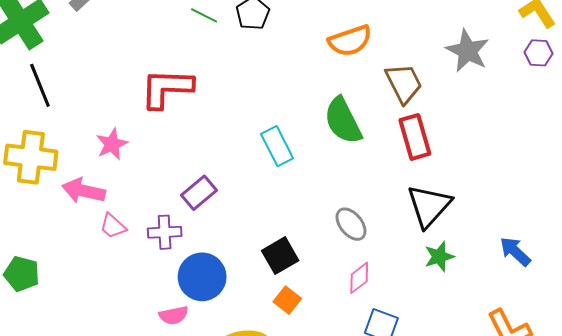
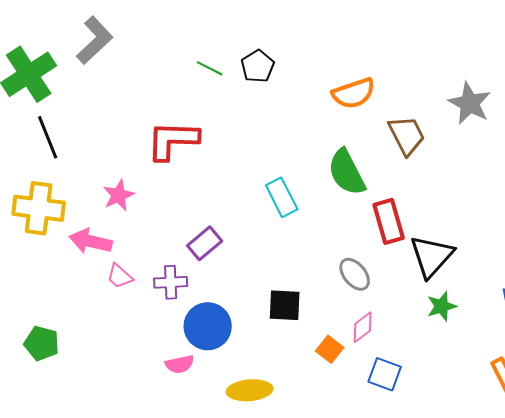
red rectangle: (415, 137) -> (389, 221), moved
black square: (280, 256) -> (285, 305), turned 33
green pentagon: (22, 274) -> (42, 343), moved
orange square: (287, 300) -> (330, 349), moved

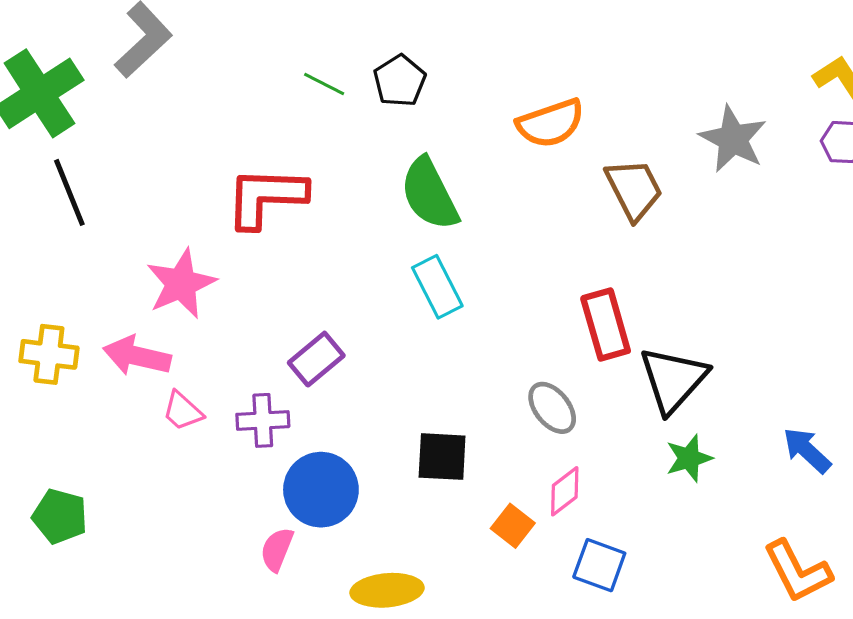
green semicircle: (347, 172) -> (429, 194), moved
pink star: (119, 195) -> (181, 284), size x1.4
yellow cross: (39, 208) -> (49, 354), moved, size x0.7
pink semicircle: (180, 364) -> (277, 549), turned 124

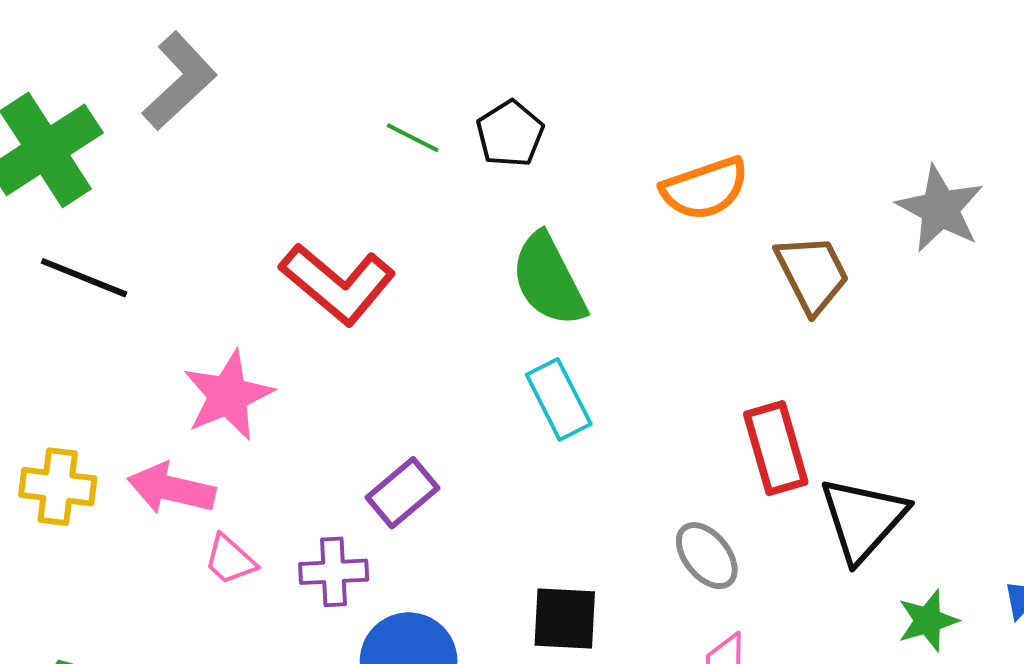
black line: (69, 192) -> (84, 278), turned -46
red L-shape: (266, 197) -> (338, 284), turned -142
green star: (689, 458) -> (928, 621), moved

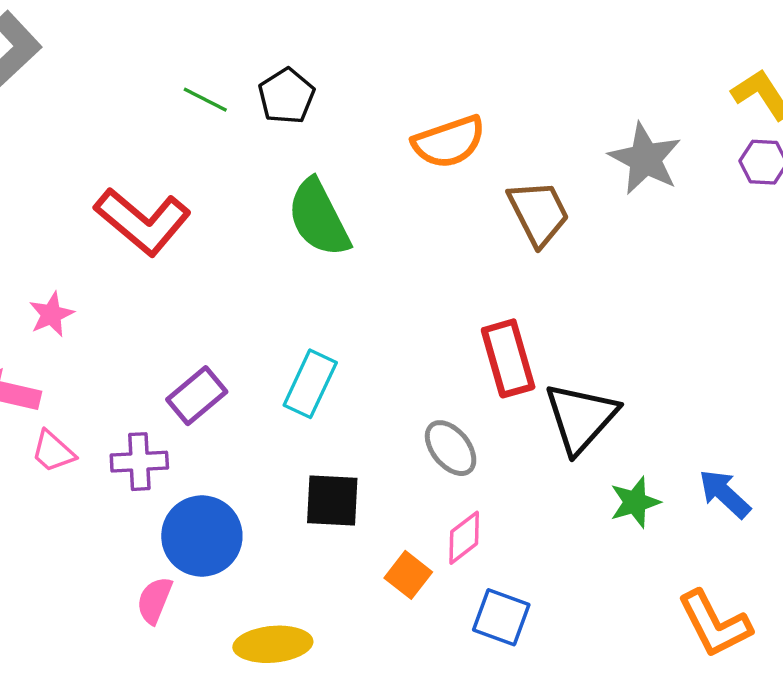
pink star: (228, 395) -> (51, 314), size x0.6
cyan rectangle: (559, 399) -> (310, 384), moved, turned 52

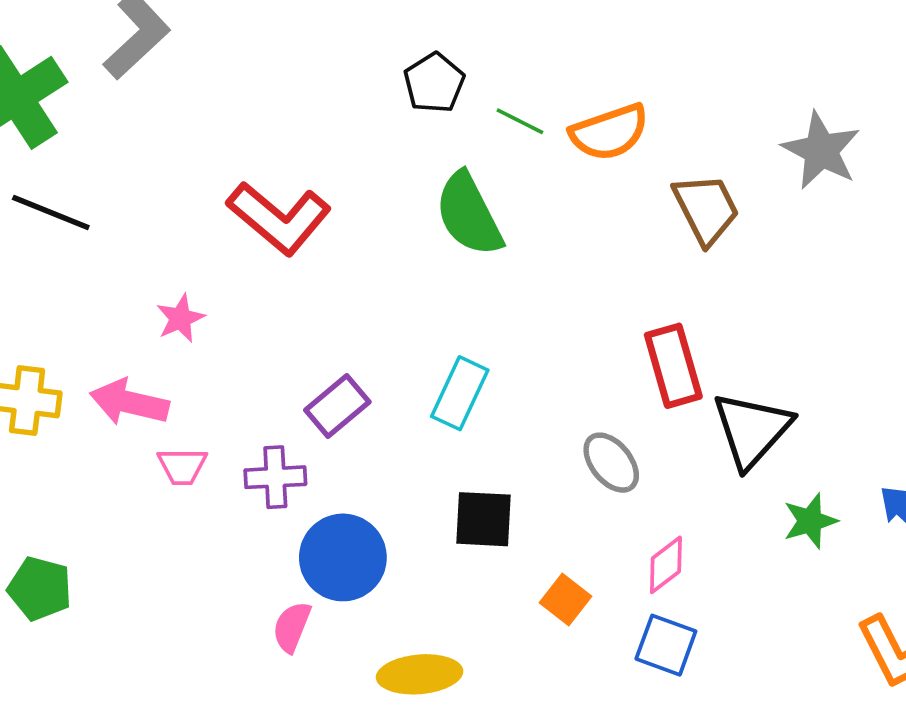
green line: (205, 100) -> (520, 121), moved
pink trapezoid: (53, 451) -> (182, 466), turned -42
pink diamond: (464, 538) -> (666, 565), moved

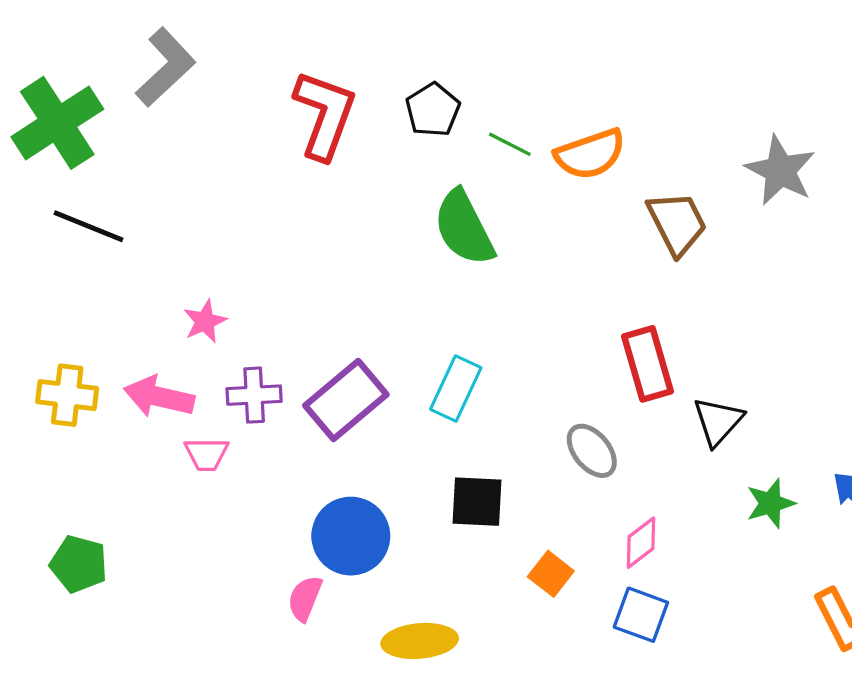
red L-shape: (279, 218) -> (325, 115), moved, turned -110
purple rectangle: (337, 406) -> (346, 400), size x1.4
black triangle: (752, 430) -> (718, 421), size x0.7
purple cross: (275, 477) -> (254, 395), moved

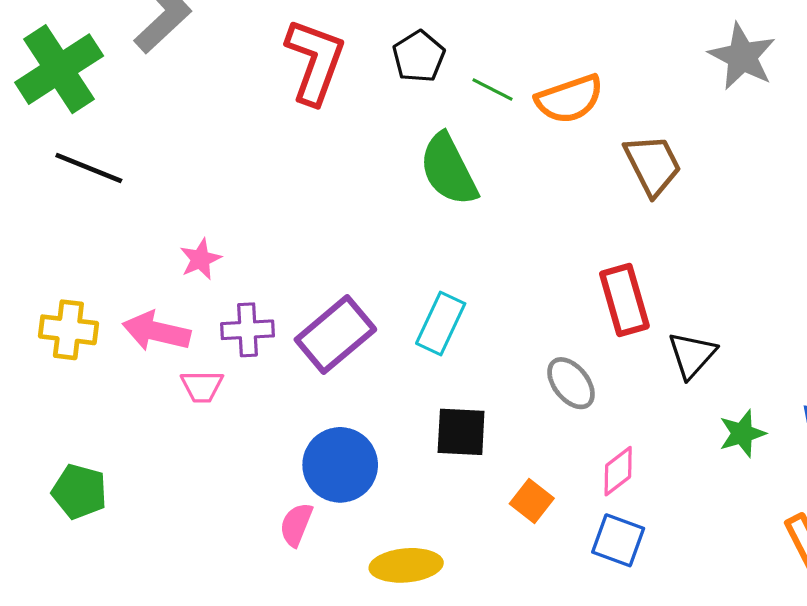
gray star: (780, 170) -> (742, 57), moved

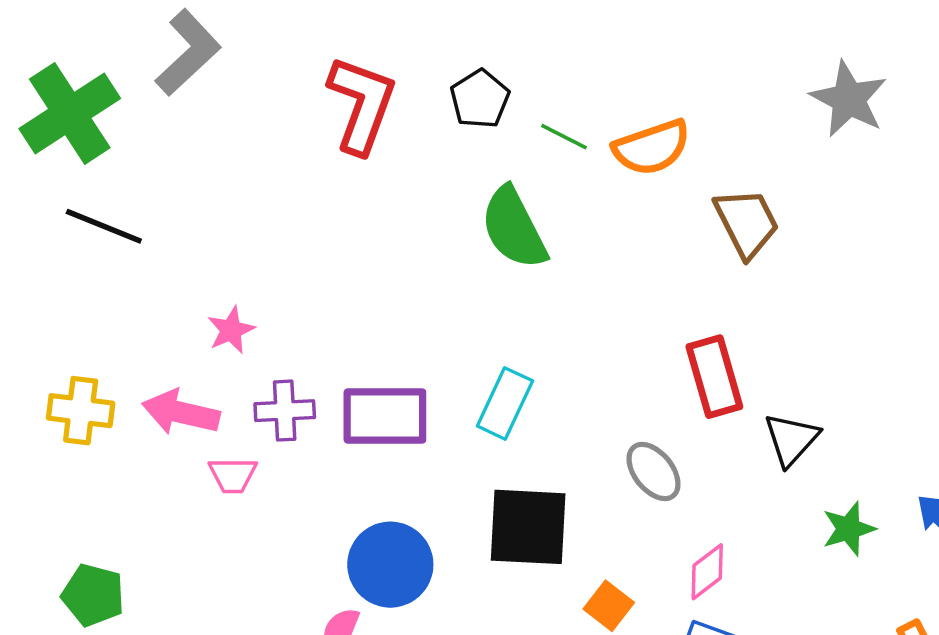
purple rectangle: (335, 335) -> (385, 416), turned 40
black square: (461, 432) -> (528, 527), size x1.4

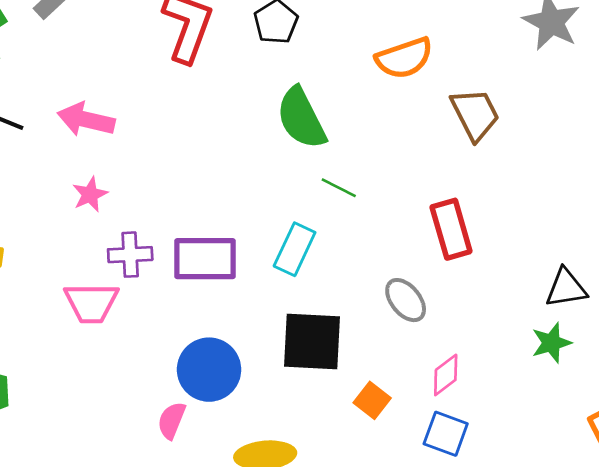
green line: (564, 137) -> (339, 188), moved
pink arrow: (181, 412) -> (86, 120), moved
black triangle: (791, 439) -> (566, 288), moved, turned 39
pink trapezoid: (233, 475) -> (91, 303), size x1.5

